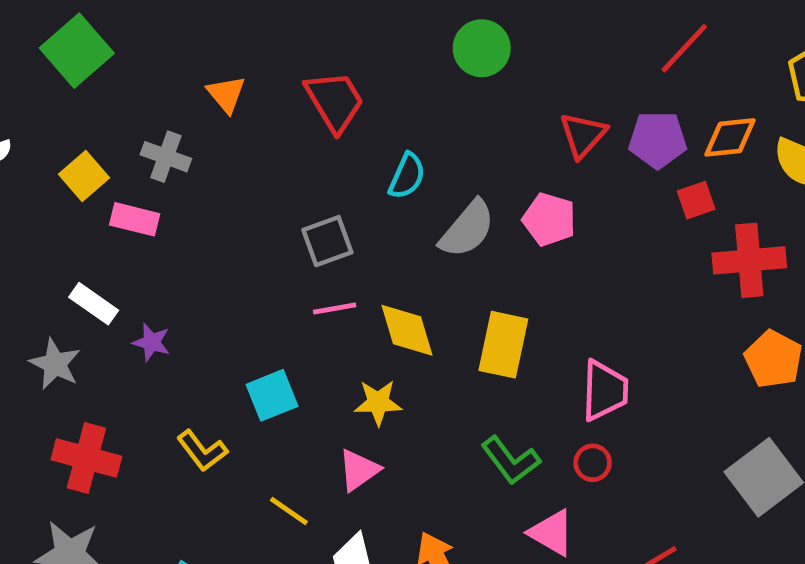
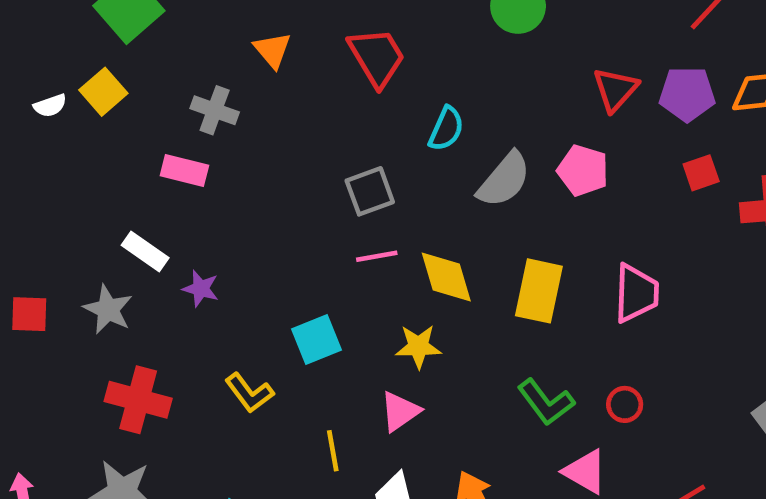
yellow square: (84, 176) -> (103, 92), moved
red square: (696, 200) -> (701, 173), moved
pink trapezoid: (605, 390) -> (636, 293), moved
yellow line: (289, 511) -> (333, 451), turned 45

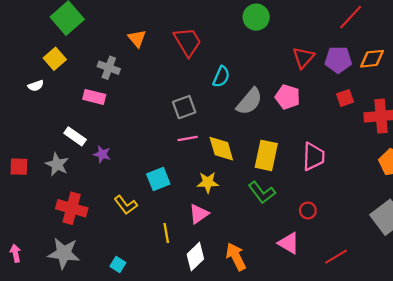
white semicircle: (50, 106) -> (36, 86), moved
green L-shape: (546, 402) -> (262, 193), moved

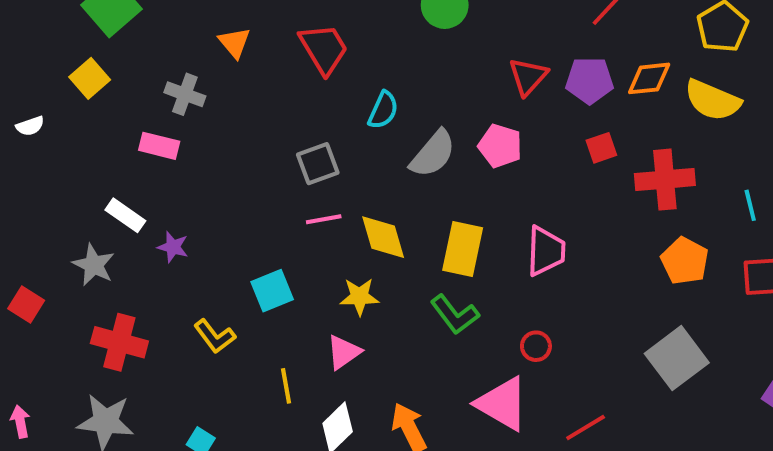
white semicircle: (36, 86) -> (30, 126), moved
red square: (19, 167) -> (26, 305), moved, turned 30
pink triangle: (289, 243) -> (502, 404), size x1.4

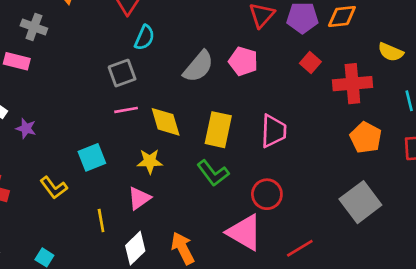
yellow semicircle: (712, 100) -> (391, 52), moved, size x0.7
cyan semicircle: (383, 110) -> (144, 38), moved
red square: (601, 148) -> (310, 63), turned -30
red circle: (536, 346) -> (267, 194), size x1.5

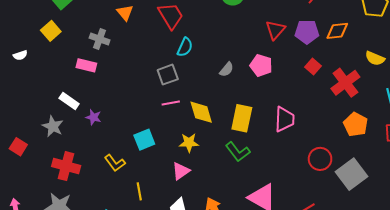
gray semicircle: (198, 67) -> (227, 69), size x0.6
red cross: (352, 84) -> (345, 83), turned -32
red circle: (267, 194) -> (320, 159), moved
yellow line: (101, 221) -> (139, 191), moved

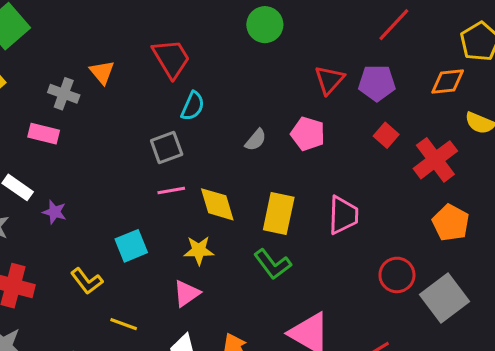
orange triangle: (125, 13) -> (102, 72), moved
orange diamond: (337, 31) -> (448, 81), moved
yellow line: (139, 191) -> (124, 324), turned -60

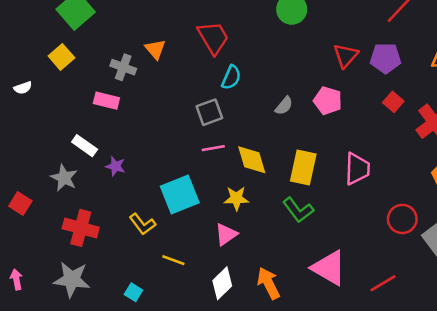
cyan square: (131, 246) -> (180, 195), size x1.4

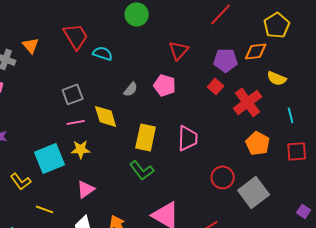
purple pentagon: (386, 58) -> (226, 60), moved
cyan semicircle: (231, 77) -> (103, 53), moved, turned -96
yellow diamond: (252, 160) -> (106, 116), moved
yellow star: (236, 198) -> (81, 149), moved

